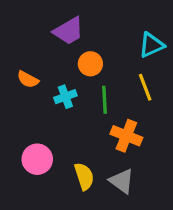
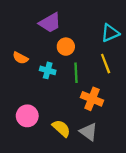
cyan cross: (65, 97) -> (48, 70), turned 35
yellow semicircle: (84, 176) -> (61, 128), turned -30

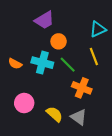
orange semicircle: (20, 58) -> (15, 64), moved
cyan cross: (48, 70) -> (42, 63), size x1.5
green line: (76, 73) -> (68, 65), turned -42

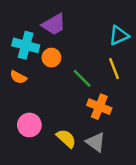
orange circle: (59, 41) -> (51, 58), moved
cyan cross: (42, 63) -> (26, 45), moved

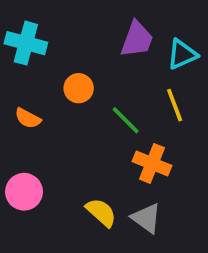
purple trapezoid: (54, 24) -> (137, 39), moved, turned -40
cyan cross: (26, 45) -> (26, 43), moved
pink circle: (29, 125) -> (24, 192), moved

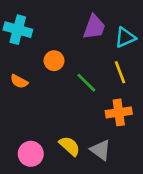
orange cross: (152, 163) -> (119, 112), moved, turned -30
pink circle: (24, 192) -> (31, 154), moved

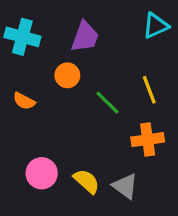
purple trapezoid: (94, 27) -> (85, 37), moved
cyan triangle: (125, 37) -> (156, 26), moved
pink circle: (31, 154) -> (42, 173), moved

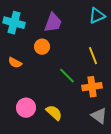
green line: (107, 103) -> (67, 76), moved
gray triangle: (125, 186) -> (99, 116), moved

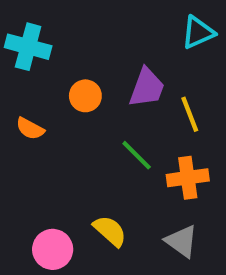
purple trapezoid: (53, 23) -> (147, 88), moved
pink circle: (26, 108) -> (53, 249), moved
gray triangle: (99, 116) -> (182, 241), moved

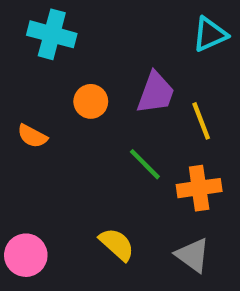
cyan cross: (28, 47) -> (52, 34), moved
pink circle: (53, 249) -> (26, 255), moved

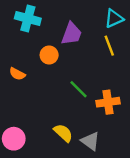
purple trapezoid: (156, 93) -> (71, 34), moved
yellow line: (201, 121) -> (109, 46), moved
gray triangle: (193, 255) -> (90, 141), moved

